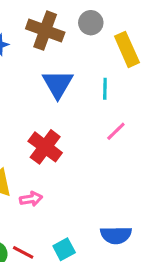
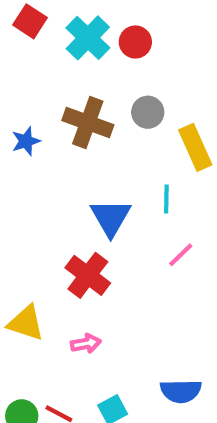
blue triangle: (58, 84) -> (111, 218), moved
pink arrow: (31, 199) -> (86, 344), moved

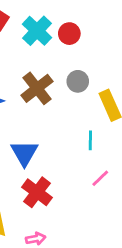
brown cross: (88, 123) -> (37, 88), turned 32
blue triangle: (111, 218) -> (24, 153), moved

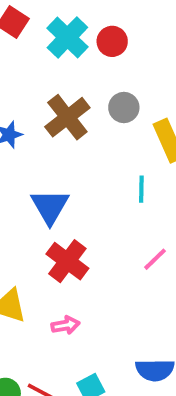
pink line: (100, 178) -> (155, 259), moved

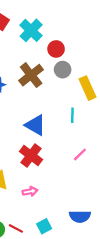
red circle: (112, 41) -> (56, 49), moved
blue triangle: (50, 207) -> (35, 125), moved, turned -30

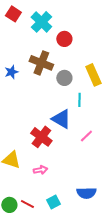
gray circle: (63, 70) -> (64, 78), moved
brown cross: (31, 75) -> (41, 63), turned -30
blue triangle: (35, 125) -> (61, 119), moved

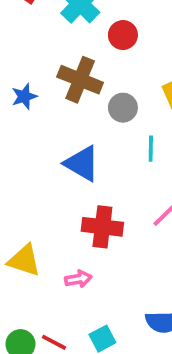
blue triangle: (61, 119) -> (82, 163), moved
red cross: (41, 137) -> (102, 227), moved, turned -30

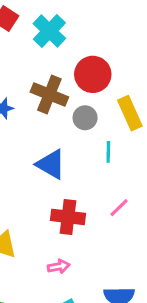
red circle: (123, 35) -> (93, 74), moved, size x1.5
pink arrow: (78, 279) -> (59, 267), moved

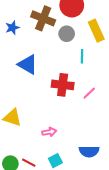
blue triangle: (51, 164) -> (28, 64), moved
red cross: (68, 217) -> (63, 85), moved

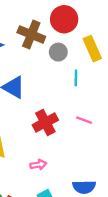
red cross: (63, 85) -> (45, 122), moved, turned -35
pink line: (89, 93) -> (84, 120), turned 64

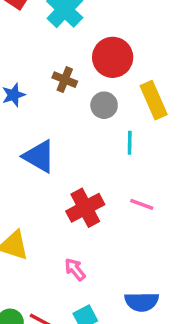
brown cross: (31, 34) -> (65, 80), size x0.6
pink arrow: (38, 165) -> (75, 269), turned -119

